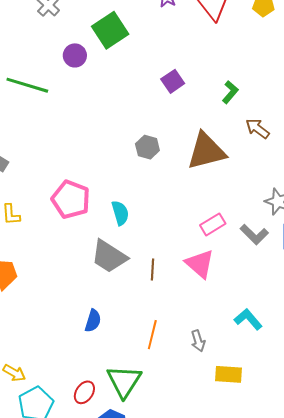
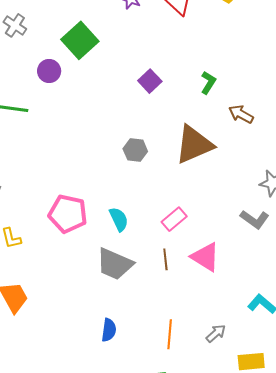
pink rectangle: (213, 224) -> (174, 219), moved
brown line: (152, 270) -> (165, 259), moved
gray arrow: (198, 341) -> (216, 333), turned -105

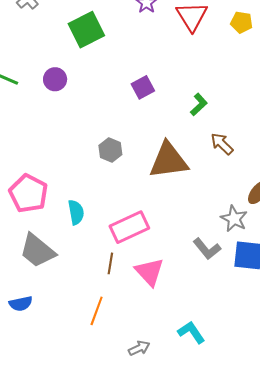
purple circle: (49, 71) -> (55, 79), moved
pink rectangle: (174, 219) -> (129, 227), size x1.5
gray trapezoid: (115, 264) -> (37, 251), moved
blue semicircle: (109, 330) -> (21, 304), moved, turned 55
orange line: (170, 334) -> (97, 311), moved

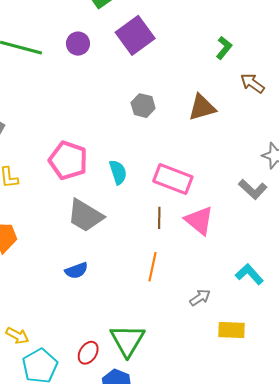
purple square: (143, 87) -> (135, 35), moved, size x1.6
brown triangle: (169, 160) -> (202, 107), size x0.7
pink rectangle: (129, 227) -> (173, 179), turned 54

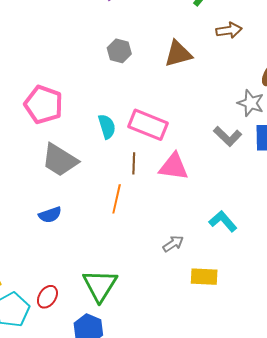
brown arrow: (252, 83) -> (229, 30), turned 135
cyan semicircle: (118, 172) -> (107, 127), moved
pink triangle: (199, 220) -> (174, 167), turned -32
orange line: (152, 267) -> (117, 199), moved
red ellipse: (88, 353) -> (47, 297), moved

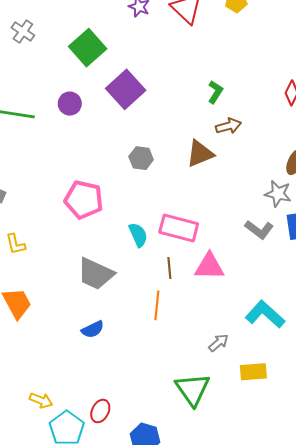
brown arrow: (229, 30) -> (229, 126), moved
pink pentagon: (44, 105) -> (84, 200), moved
cyan L-shape: (223, 221) -> (265, 314), size x1.4
green triangle: (100, 285) -> (193, 389), moved

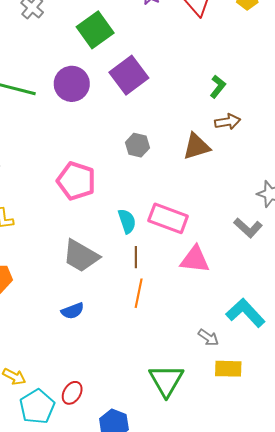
purple circle: (70, 104) -> (72, 84), size x1.5
brown line: (169, 268) -> (136, 257), moved
gray arrow: (218, 343) -> (208, 338), moved, turned 70

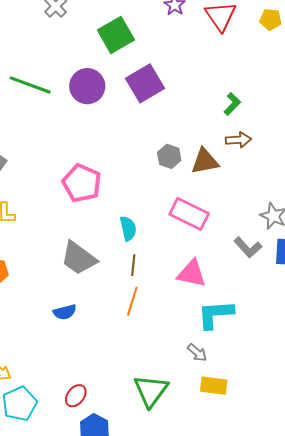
gray hexagon: (137, 145) -> (169, 156), moved
pink rectangle: (168, 218) -> (189, 214), moved
cyan L-shape: (246, 313) -> (215, 314), moved, turned -57
red ellipse: (72, 393) -> (76, 396), moved

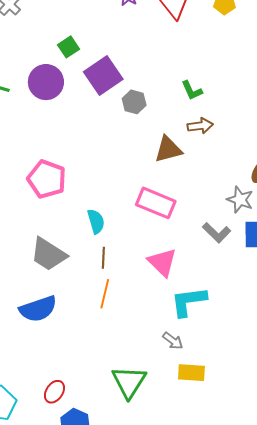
green square: (116, 35) -> (69, 47), moved, size x0.6
green L-shape: (232, 104) -> (192, 90), turned 115
gray hexagon: (169, 156) -> (134, 102), moved
pink triangle: (192, 274) -> (162, 262), turned 36
blue semicircle: (65, 312) -> (38, 309), size x1.6

